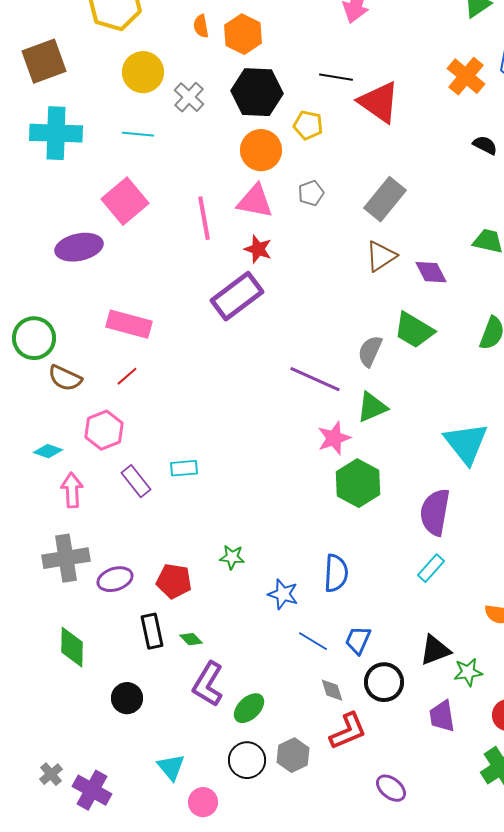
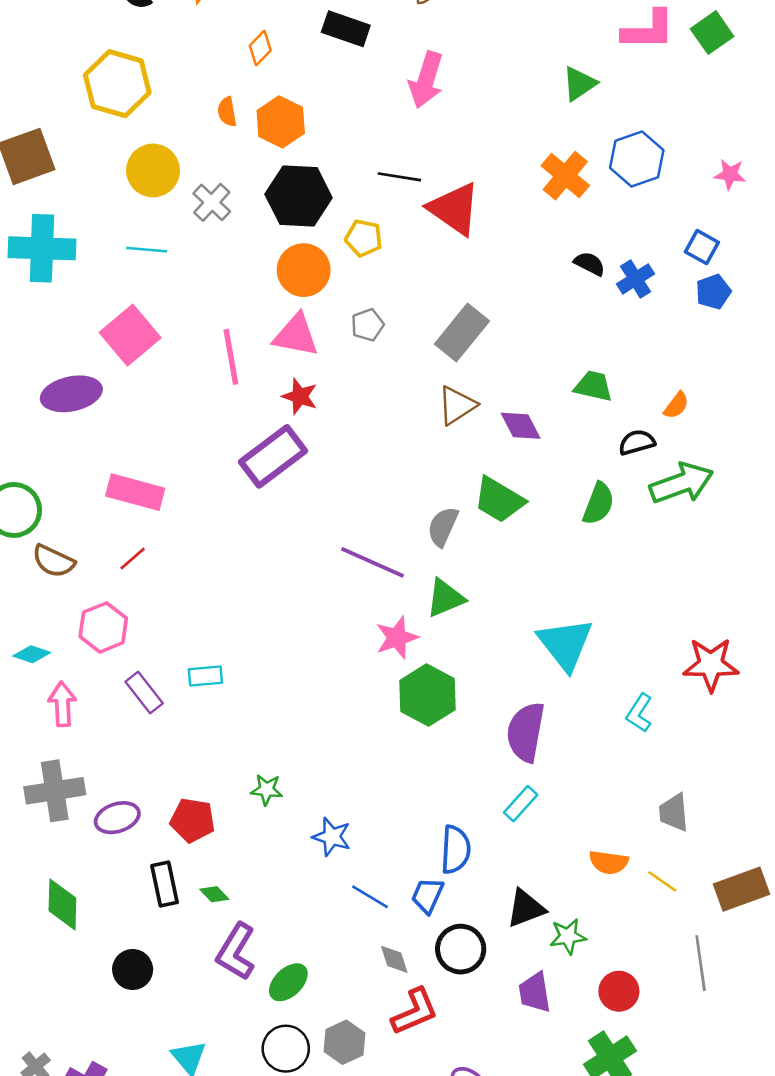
blue semicircle: (336, 573) -> (456, 850), moved

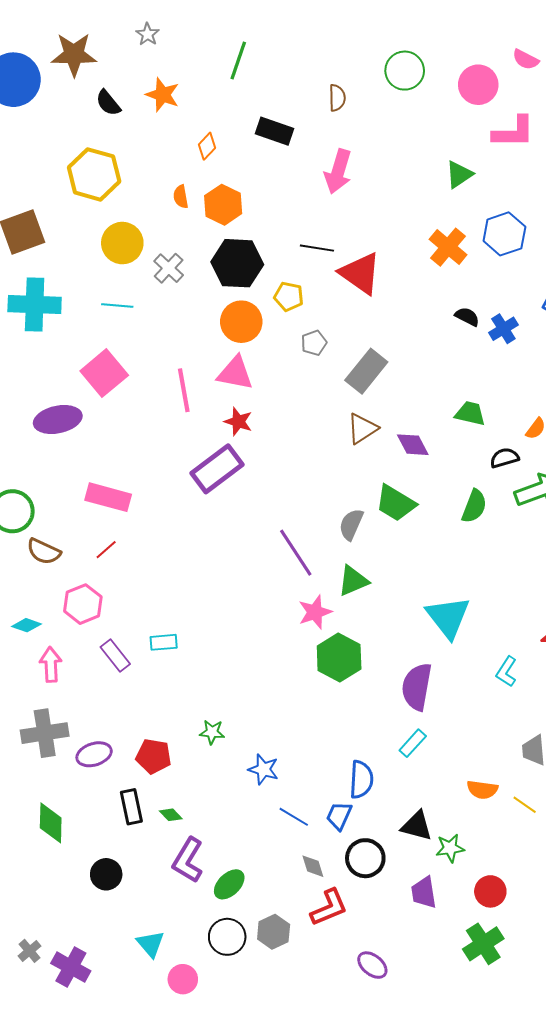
gray pentagon: (367, 325) -> (314, 343), moved
purple line: (373, 562) -> (296, 553), turned 33
black triangle: (526, 908) -> (417, 826), turned 36

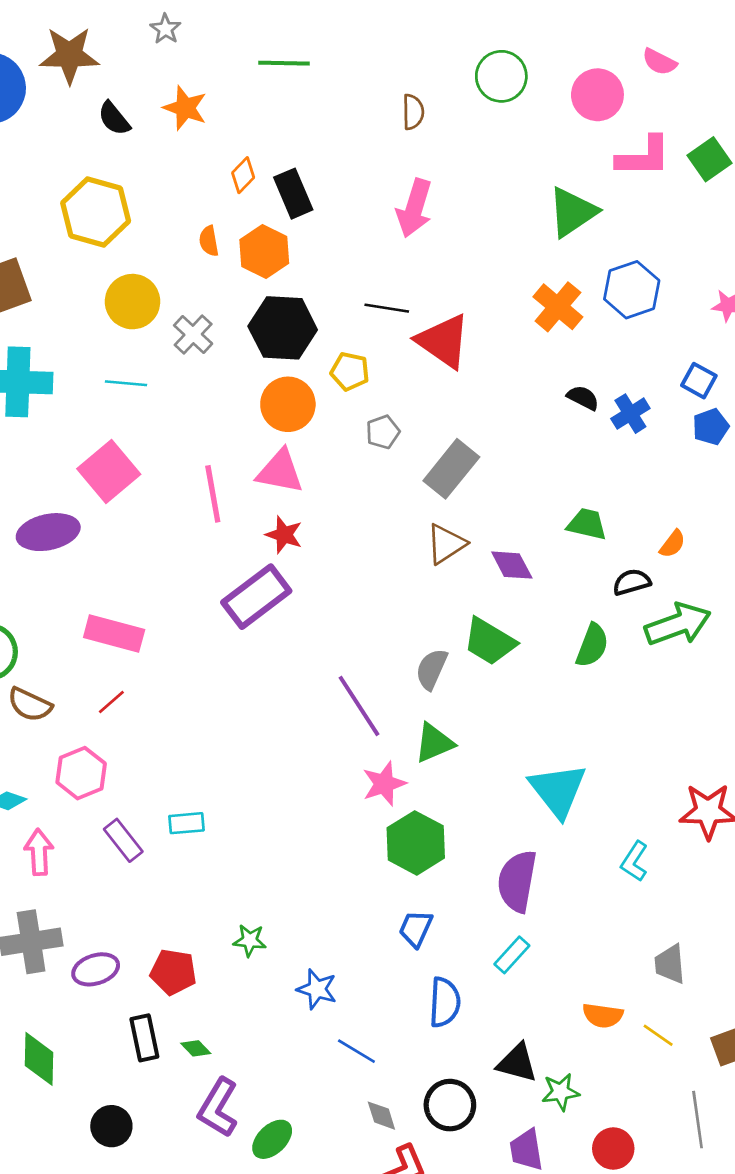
green line: (238, 61) -> (284, 63), turned 72
black rectangle: (275, 131) -> (293, 194), moved, turned 48
green triangle: (459, 174) -> (572, 212), size x1.4
blue trapezoid: (339, 816) -> (416, 929), moved

